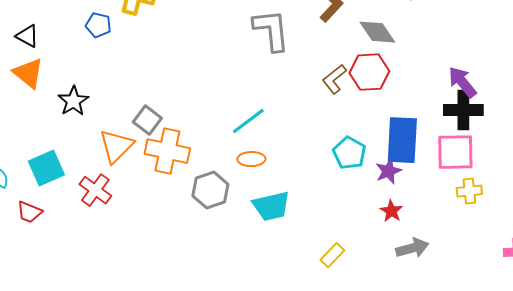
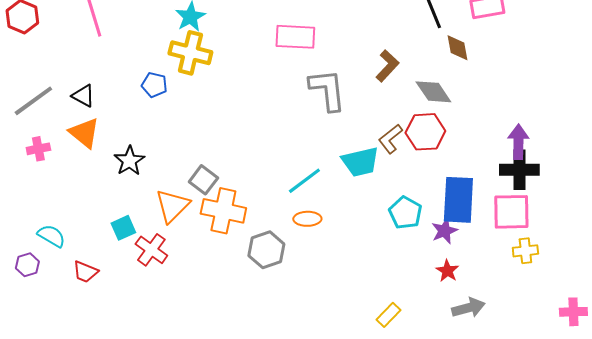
purple arrow: (462, 82) -> (518, 142), turned 40
cyan square: (46, 168) -> (123, 228), moved, size x0.7
cyan trapezoid: (271, 206) -> (360, 162), moved

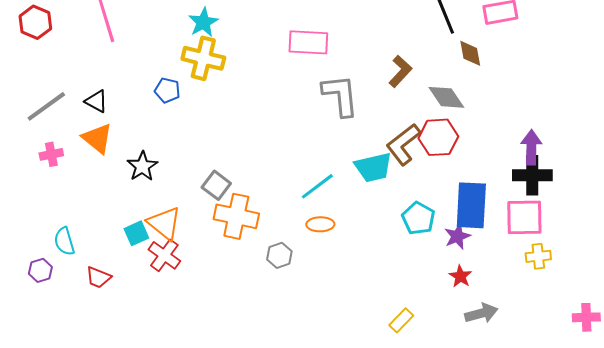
brown L-shape: (390, 139) -> (403, 144), size x1.4
orange triangle: (172, 206) -> (164, 223), moved, turned -36
cyan semicircle: (51, 236) -> (64, 241), turned -136
gray hexagon: (266, 250) -> (279, 255), size x0.7

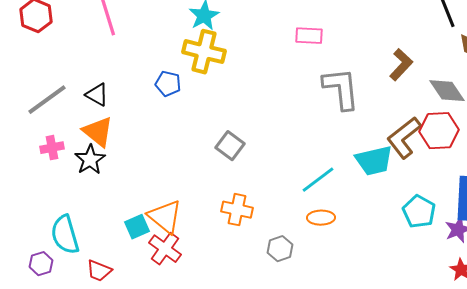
pink rectangle: (308, 42) -> (309, 36), size x0.7
black star: (142, 166) -> (90, 160), moved
gray square: (216, 185) -> (230, 146), moved
orange cross: (236, 216) -> (237, 210), size x0.7
cyan semicircle: (64, 241) -> (65, 235), size x1.4

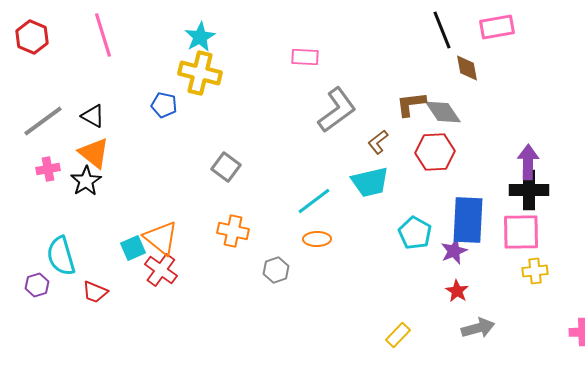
brown L-shape: (401, 65) -> (411, 104), moved, turned -140
gray L-shape: (341, 89) -> (337, 110), turned 60
brown L-shape: (404, 138) -> (378, 142), moved, size x0.6

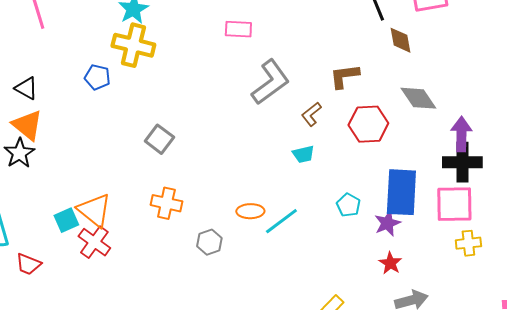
gray diamond: (443, 112) -> (418, 98), moved
cyan trapezoid: (370, 182) -> (303, 154), size x0.6
cyan line: (314, 201) -> (281, 221), moved
cyan pentagon: (415, 233) -> (348, 205), size x0.7

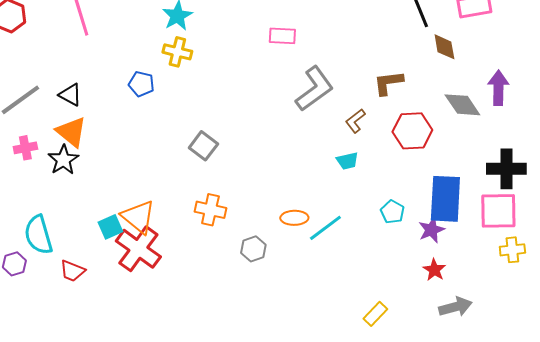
yellow cross: (133, 45) -> (177, 52), size x0.7
purple arrow: (461, 134) -> (498, 88), moved
red cross: (94, 242) -> (138, 249), size x1.4

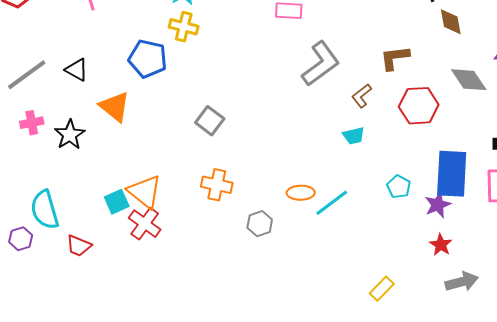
blue pentagon: (141, 84) -> (148, 59), size x1.5
orange triangle: (71, 132) -> (115, 107), moved
red cross: (138, 249) -> (145, 224), size x0.7

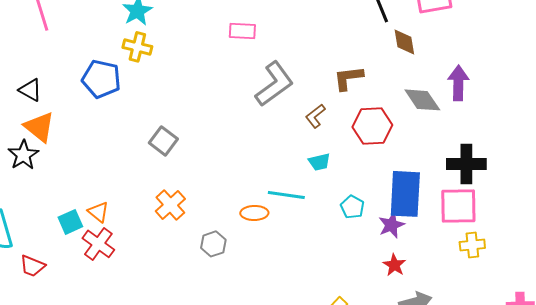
orange triangle: (115, 107) -> (39, 127), moved
cyan trapezoid: (354, 136) -> (319, 162), moved
orange cross: (217, 185) -> (170, 205), turned 36
orange triangle: (145, 192) -> (98, 212), size x0.6
cyan line: (332, 203) -> (286, 195), moved, turned 45

